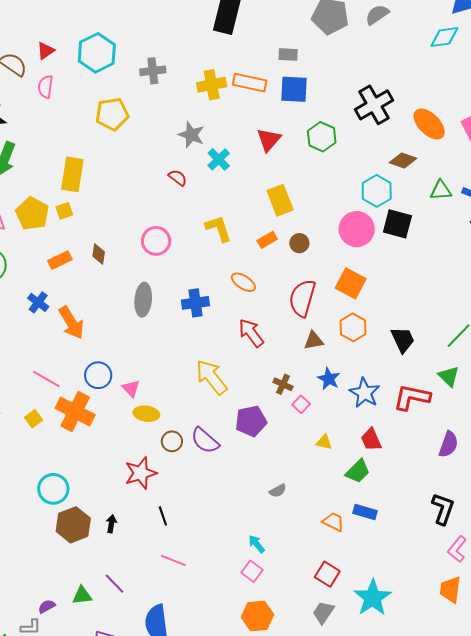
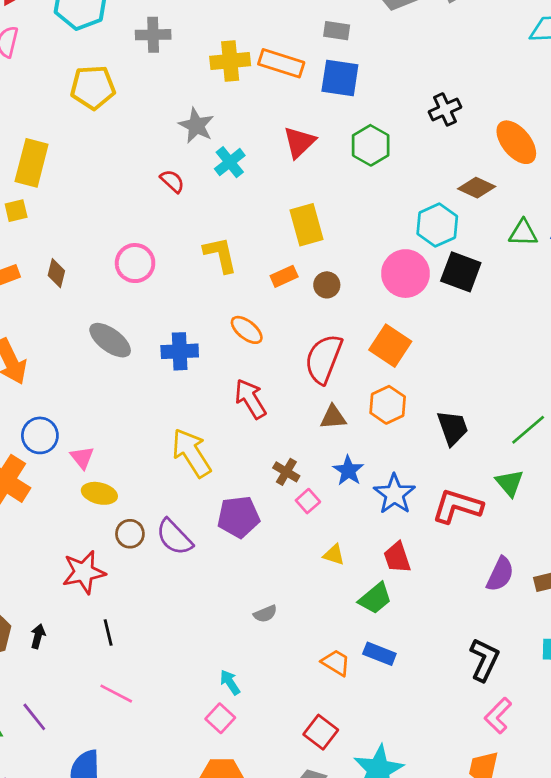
black cross: (374, 105) -> (445, 109), size x0.6
gray ellipse: (143, 300) -> (110, 340), turned -64

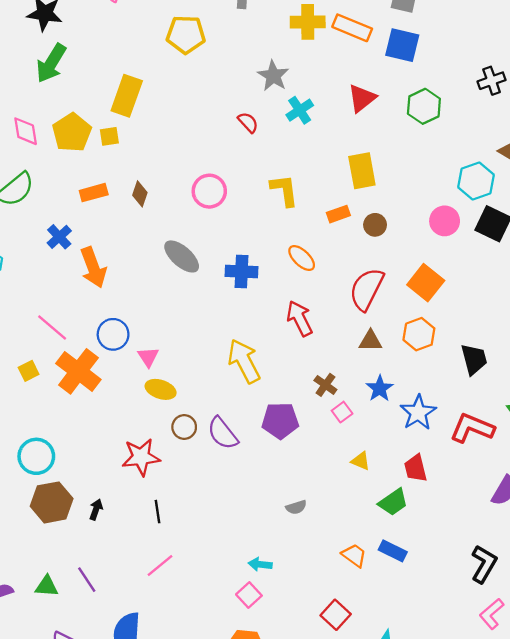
pink circle: (405, 274) -> (445, 221), size x0.7
cyan arrow: (230, 682) -> (260, 564), turned -55
pink line: (116, 694) -> (160, 565), turned -72

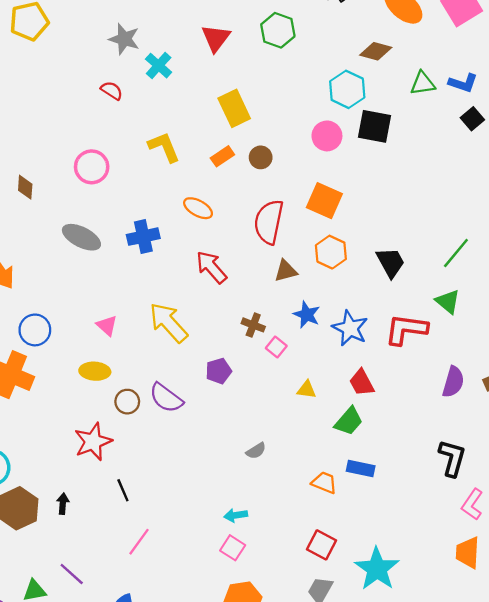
pink triangle: (148, 357) -> (107, 326), moved
purple pentagon: (280, 421) -> (219, 371), size x0.7

